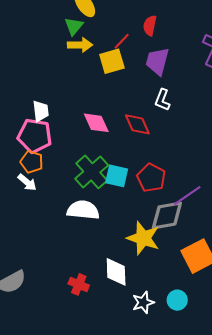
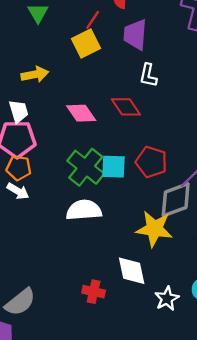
yellow arrow: (80, 45) -> (35, 74), moved

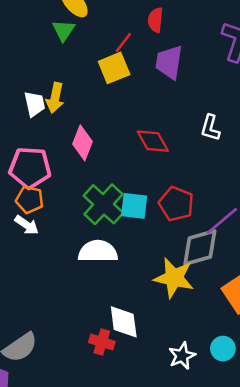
yellow arrow: (35, 74) -> (55, 98), turned 108
white L-shape: (148, 75) -> (210, 128), moved
white trapezoid: (19, 111) -> (35, 104), moved
pink diamond: (81, 113) -> (83, 143), moved, turned 52
white diamond: (132, 271) -> (124, 322), moved

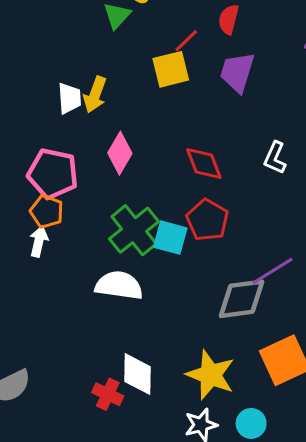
red pentagon: (176, 204) -> (207, 220), moved
white arrow: (27, 225) -> (39, 241), turned -120
yellow star: (174, 278) -> (211, 375), moved

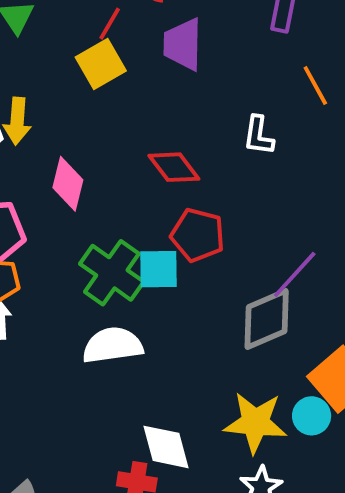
cyan circle: (251, 423) -> (312, 416), moved

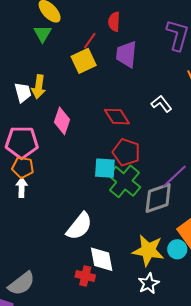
white L-shape: (258, 135) -> (161, 104), turned 130
green cross: (112, 273) -> (124, 181), moved
white semicircle: (113, 345) -> (79, 226), moved, turned 132

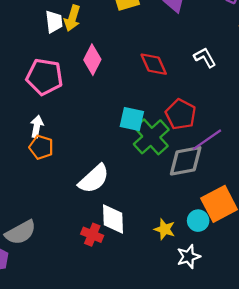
red pentagon: (126, 152) -> (181, 114), moved
orange pentagon: (23, 167) -> (41, 147), moved
yellow star: (148, 250) -> (165, 229), moved, size x0.6
white star: (149, 283) -> (189, 257), moved

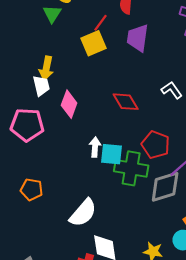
white trapezoid: (54, 22) -> (41, 86), moved
white arrow: (37, 126) -> (95, 147), moved
green cross: (151, 137) -> (131, 168), turned -32

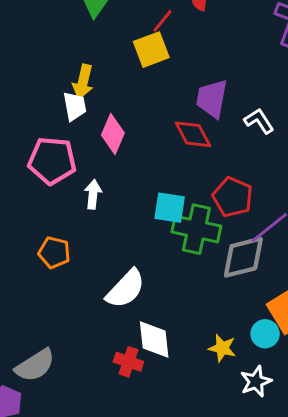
purple trapezoid: (138, 38) -> (212, 99), moved
white arrow: (95, 147) -> (93, 194), moved

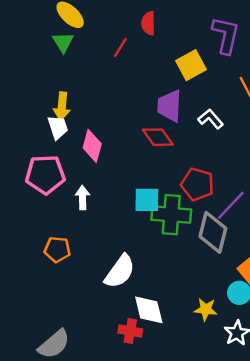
yellow square: (151, 50) -> (191, 65), moved
gray diamond: (243, 257) -> (213, 232), turned -54

